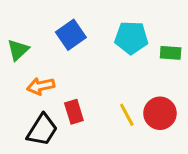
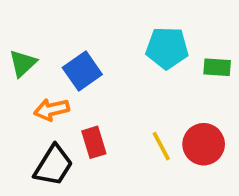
blue square: (71, 35) -> (82, 71), moved

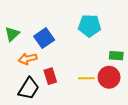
green rectangle: (217, 67) -> (116, 56), moved
yellow line: (161, 146) -> (86, 78), turned -63

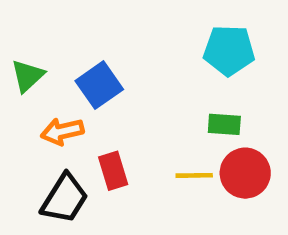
cyan pentagon: (89, 26) -> (229, 50), moved
green rectangle: (116, 56) -> (224, 124), moved

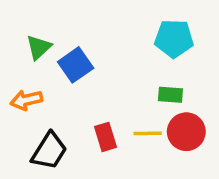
green triangle: (27, 76) -> (39, 47), moved
orange arrow: (62, 131) -> (26, 100), moved
red rectangle: (113, 171) -> (105, 137), moved

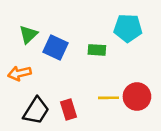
blue square: (76, 65) -> (56, 47), turned -30
green rectangle: (170, 95) -> (97, 50), moved
red rectangle: (105, 137) -> (68, 109), moved

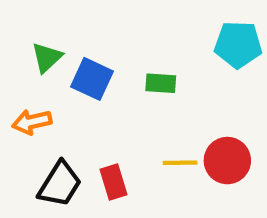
cyan pentagon: (128, 28) -> (238, 45), moved

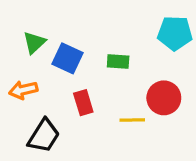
red circle: (227, 161) -> (164, 98), moved
red rectangle: (113, 182) -> (83, 103), moved

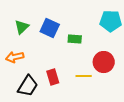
blue square: (68, 58) -> (50, 28), moved
red rectangle: (83, 103) -> (53, 77), moved

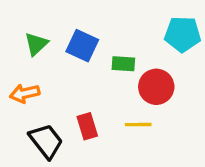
red circle: (104, 62) -> (156, 87), moved
black trapezoid: (28, 86) -> (46, 141), turned -70

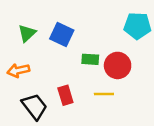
green rectangle: (123, 64) -> (90, 59), moved

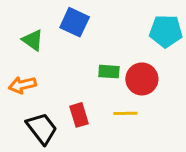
green triangle: (27, 33) -> (33, 40), turned -42
blue square: (62, 34) -> (75, 22), moved

